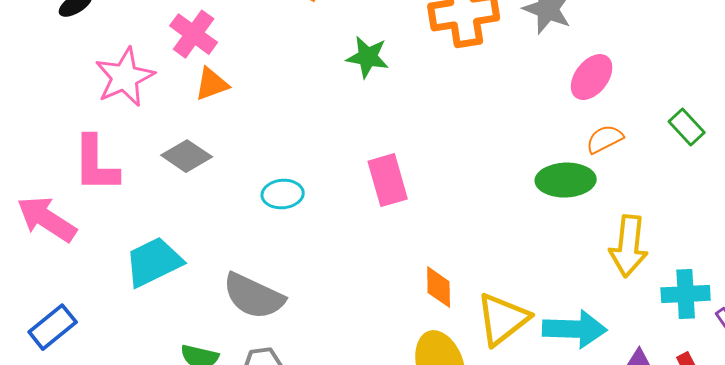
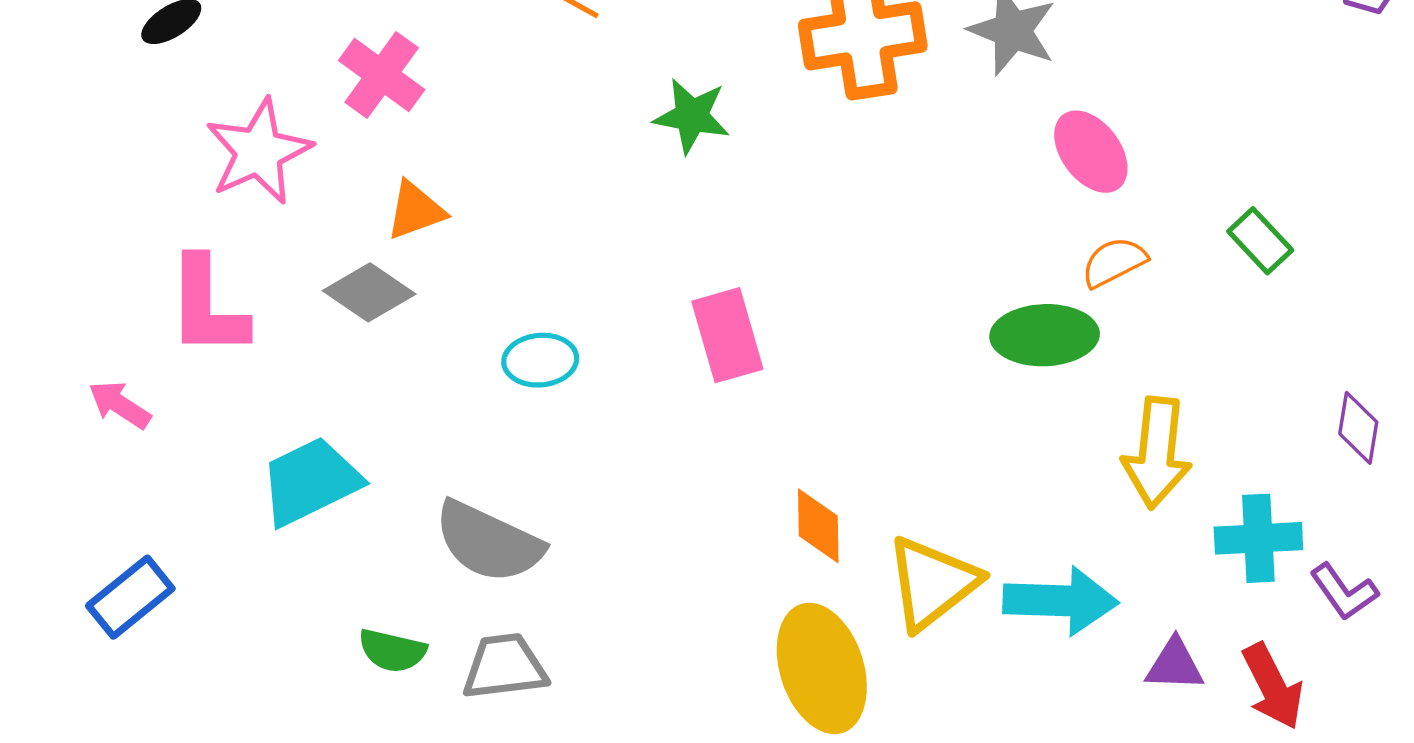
pink ellipse: (592, 77) -> (1091, 152), turned -75
orange triangle: (212, 84) -> (415, 210), moved
pink arrow: (47, 219) -> (120, 405), size x0.6

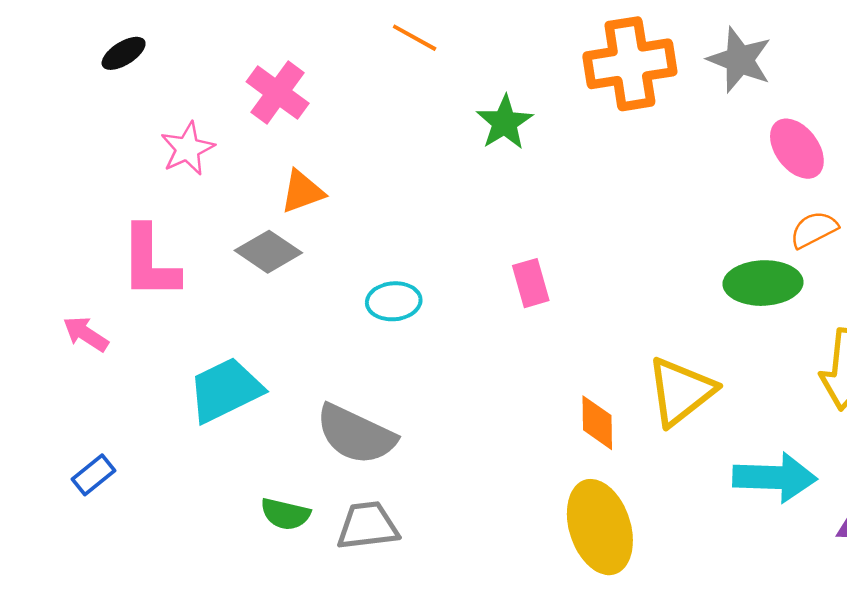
green star: (692, 116) -> (505, 123), turned 30
pink star: (259, 152) -> (188, 149), size x0.7
pink rectangle: (727, 335) -> (531, 283), size x0.7
yellow triangle: (932, 583) -> (681, 391), moved
blue rectangle: (130, 597) -> (94, 475), size x0.7

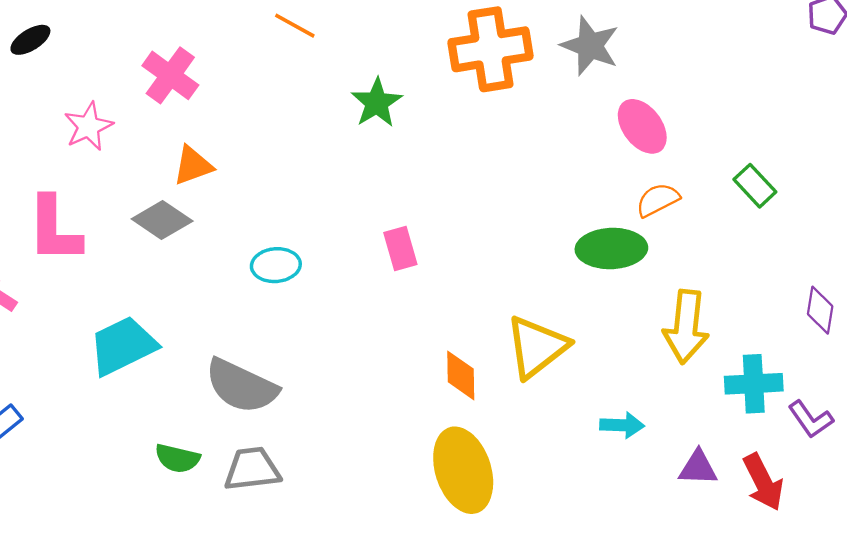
cyan arrow: (775, 477) -> (622, 425), size x0.6

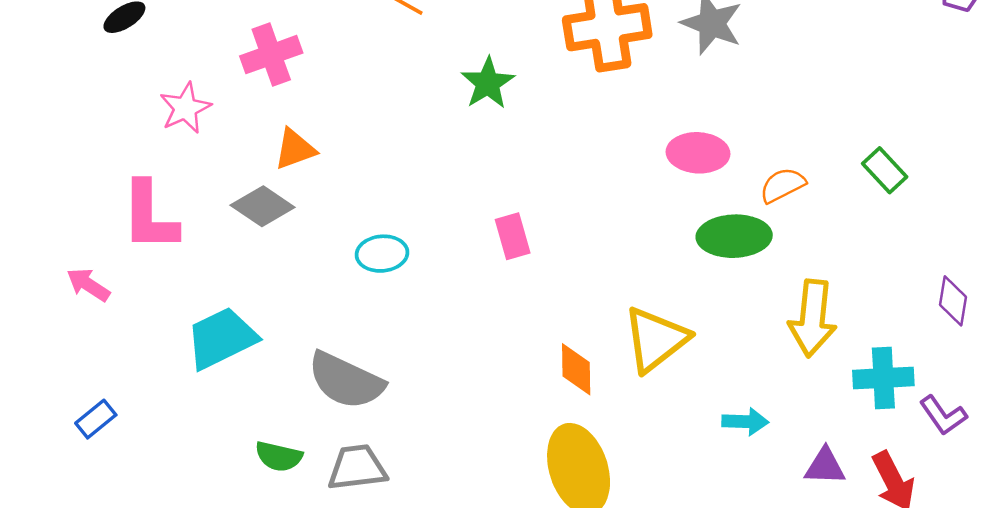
pink cross: (170, 75) -> (271, 55), turned 34
pink ellipse: (642, 126) -> (698, 153), moved, turned -50

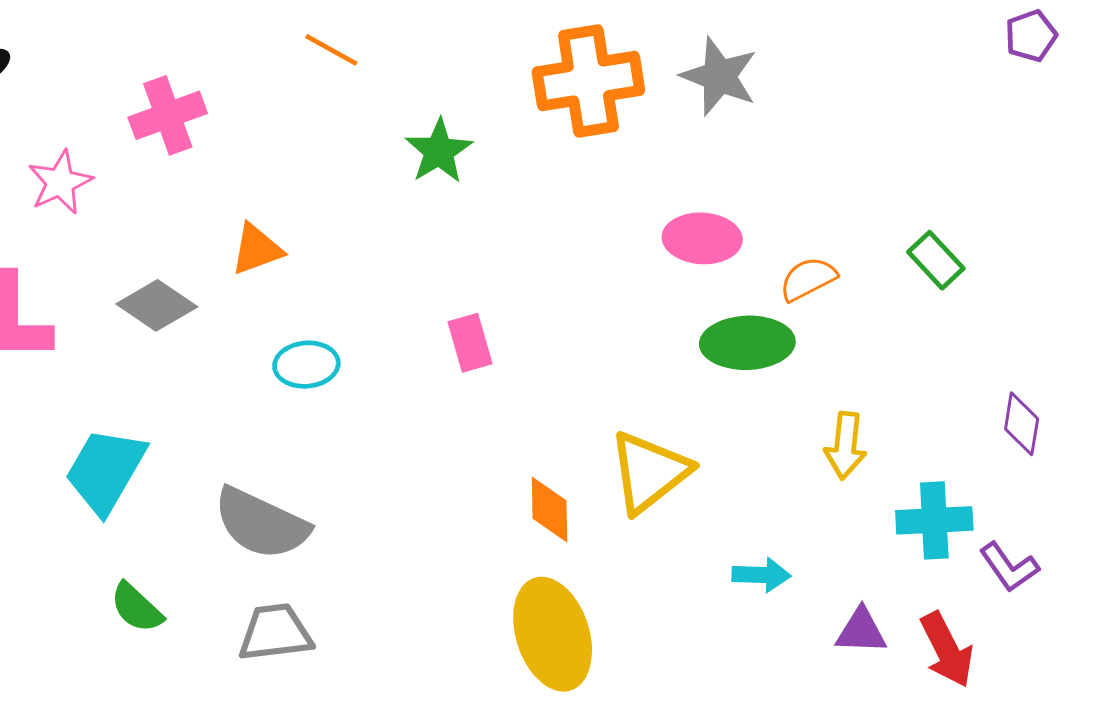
orange triangle: (295, 149) -> (257, 249), moved
yellow arrow: (812, 318) -> (846, 446), size x0.7
cyan trapezoid: (221, 338) -> (105, 471), turned -34
green semicircle: (279, 456) -> (137, 608), moved, turned 30

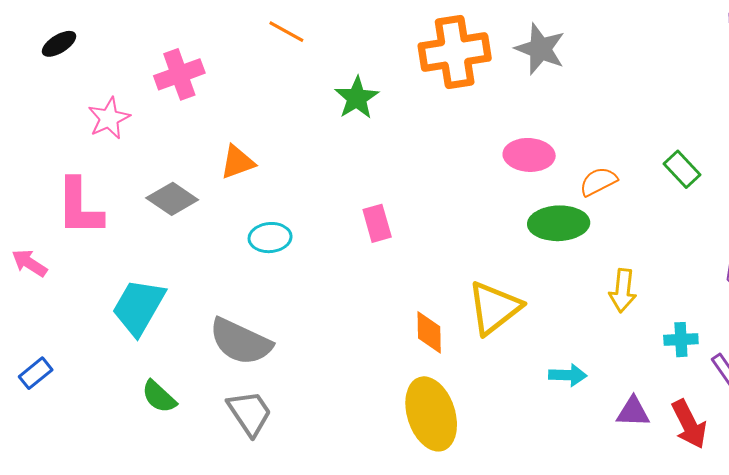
cyan cross: (934, 520) -> (681, 340), size x0.7
gray trapezoid: (275, 633) -> (250, 413), turned 63

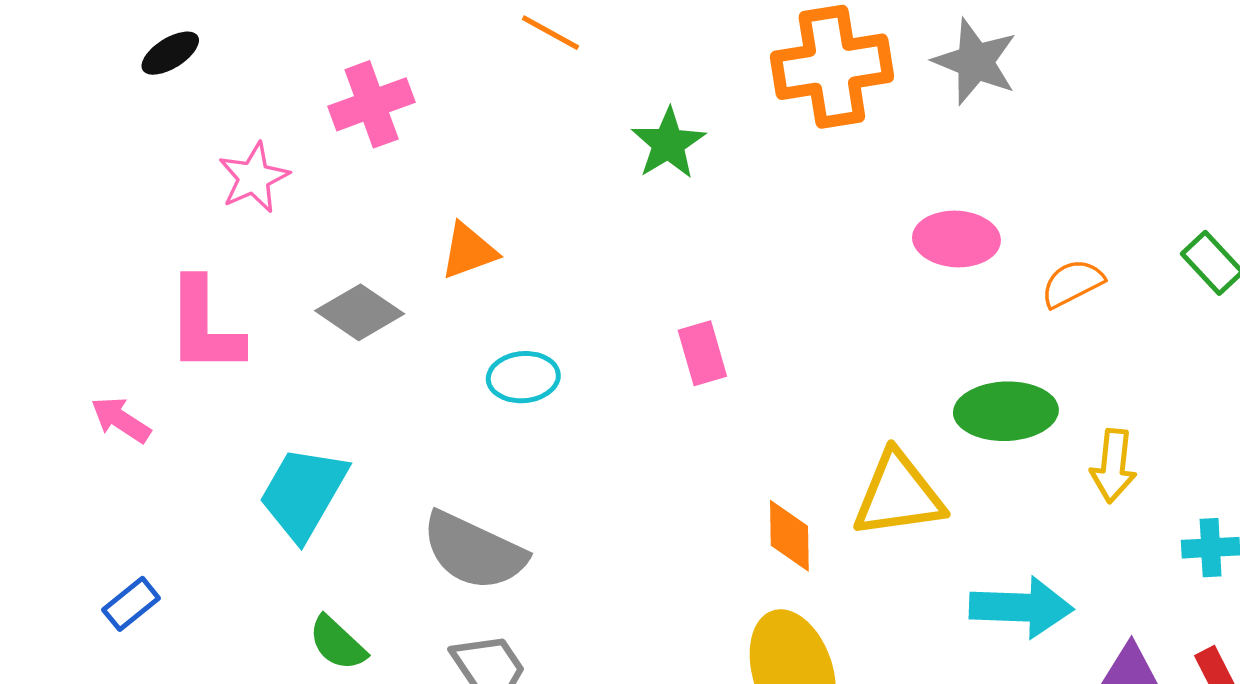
green ellipse: (559, 223) -> (1006, 411), moved
yellow triangle: (494, 308) -> (898, 495), turned 30
cyan arrow: (568, 375) -> (1021, 607), size x1.6

